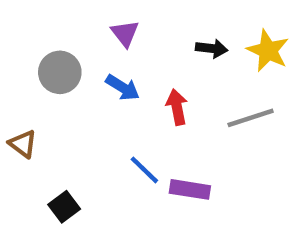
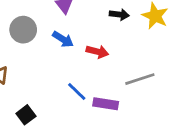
red arrow: (177, 107) -> (97, 52), turned 115
gray line: (251, 118) -> (140, 79), moved

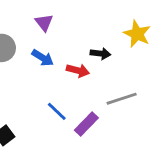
black arrow: (119, 15) -> (100, 54), moved
purple rectangle: (106, 104) -> (86, 124), turned -55

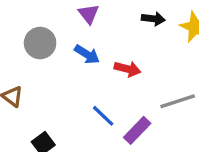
black arrow: (100, 54) -> (153, 19), moved

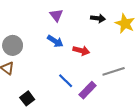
gray circle: (40, 43) -> (13, 45), moved

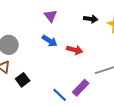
blue line: (66, 81) -> (60, 95), moved
black square: (27, 98) -> (23, 80), moved

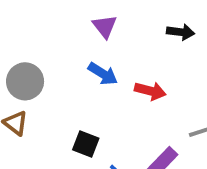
black square: (23, 80) -> (86, 144), moved, turned -32

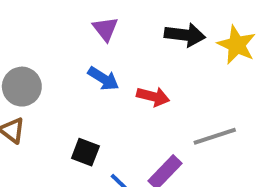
black arrow: (181, 32) -> (185, 35), size x1.4

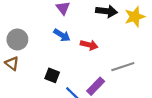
yellow star: (237, 45) -> (135, 17), turned 30

